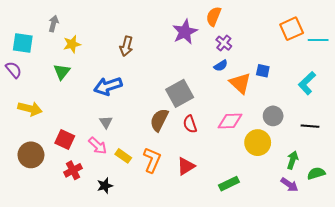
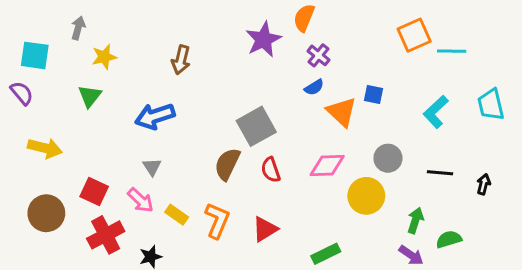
red cross: (73, 170) -> (106, 235), size x1.4

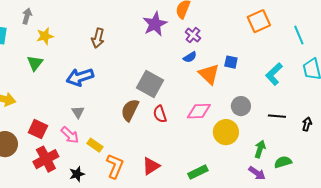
cyan line: (452, 51) -> (299, 35), moved, turned 66
gray square: (256, 126) -> (150, 84), turned -32
orange L-shape: (217, 220) -> (115, 166), moved
red triangle: (265, 229) -> (151, 166), moved

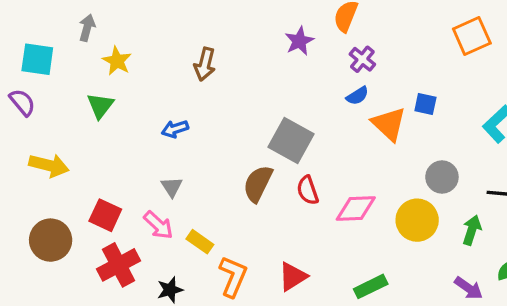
purple star: (155, 24) -> (299, 41), size x0.7
yellow star: (45, 36) -> (117, 61), turned -30
blue arrow: (80, 77) -> (175, 129), size x0.6
pink diamond: (199, 111) -> (356, 209), moved
green arrow: (260, 149) -> (472, 230), moved

